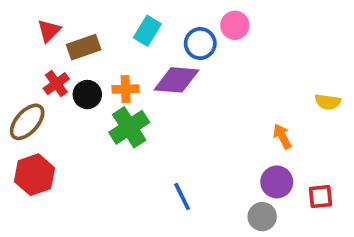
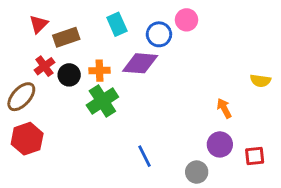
cyan rectangle: (147, 31) -> (117, 24), turned -55
gray circle: (262, 217) -> (197, 172), moved

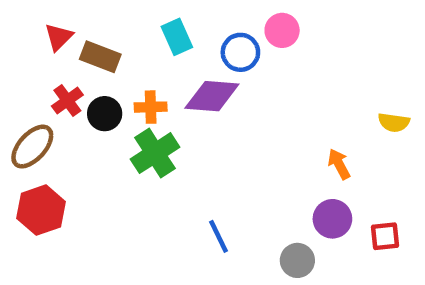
brown rectangle: (66, 37) -> (100, 57), turned 40

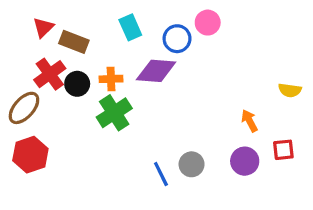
red cross: (67, 101) -> (50, 74), size x1.4
red square: (385, 236) -> (283, 150), moved
gray circle: (297, 260) -> (192, 164), moved

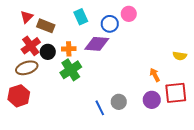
brown ellipse: (24, 108) -> (27, 68), moved, turned 30
red square: (283, 150) -> (176, 93), size x1.6

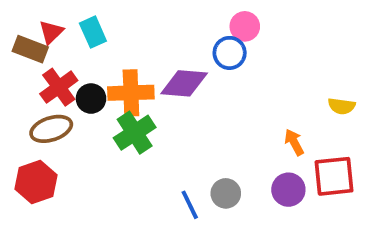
cyan rectangle: (81, 17) -> (93, 32), moved
blue circle: (110, 24) -> (230, 53), moved
brown rectangle: (46, 26) -> (30, 49), moved
orange cross: (69, 49) -> (131, 93), size x1.6

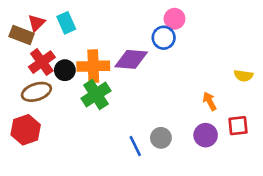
red square: (334, 176) -> (238, 126), size x0.7

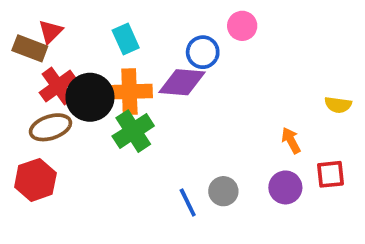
cyan rectangle: (66, 23) -> (126, 39), moved
blue circle: (164, 38) -> (203, 52), moved
black circle: (65, 70) -> (90, 97), size x1.6

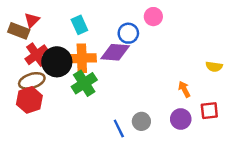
red hexagon: (35, 180) -> (29, 100), moved

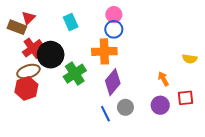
pink circle: (153, 17) -> (114, 15), moved
purple diamond: (115, 52) -> (113, 82), moved, turned -55
orange cross: (82, 58) -> (104, 51), moved

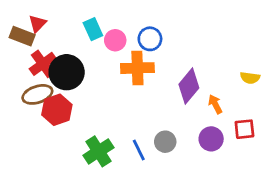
pink circle: (114, 15) -> (115, 40), moved
green cross: (75, 74) -> (99, 151), moved
purple diamond: (113, 82) -> (189, 86), moved
red hexagon: (26, 88) -> (57, 110), moved

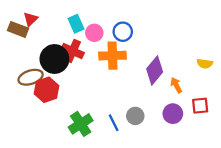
red cross: (43, 64) -> (73, 51), moved, turned -30

